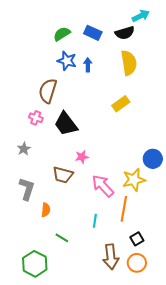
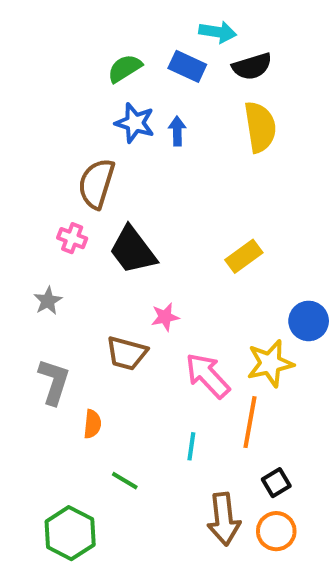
cyan arrow: (141, 16) -> (218, 32), moved, turned 36
yellow rectangle: (121, 104) -> (244, 256), moved

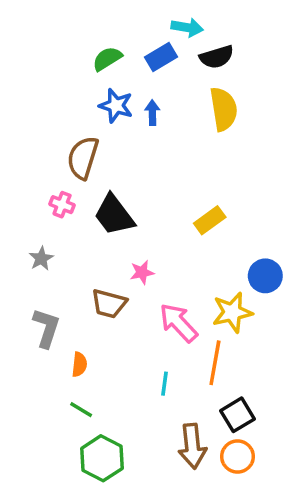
blue rectangle: (187, 66) -> (161, 57), turned -56
green line: (125, 481) -> (81, 410), moved
black square: (276, 483) -> (237, 415), size x1.4
green hexagon: (70, 533) -> (102, 458), moved

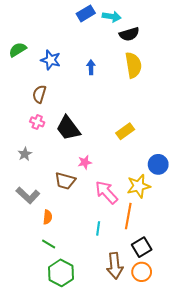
blue rectangle: (161, 57) -> (86, 13), moved
green semicircle: (107, 59) -> (18, 50), moved
blue star: (116, 106) -> (51, 60), moved
brown semicircle: (83, 158) -> (39, 94), moved, size x0.7
gray L-shape: (46, 328) -> (28, 195), turned 115

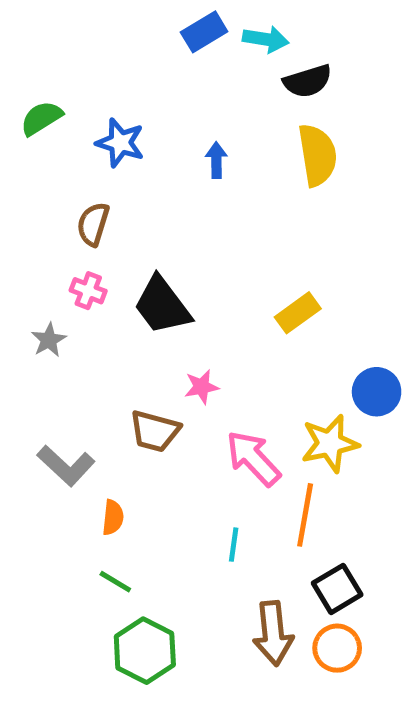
gray star: (25, 154) -> (49, 340), moved

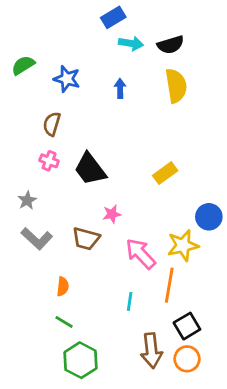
cyan arrow: (266, 39) -> (131, 43), moved
gray star: (49, 340) -> (27, 200), moved
gray L-shape: (66, 466) -> (37, 239), moved

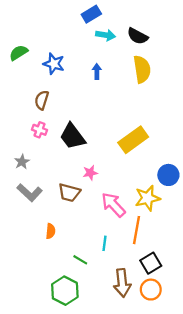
black semicircle: (171, 45) -> (138, 36), turned 45
yellow rectangle: (165, 173) -> (133, 140), size x1.5
green line: (64, 322) -> (80, 260), moved

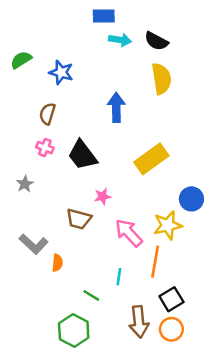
blue rectangle: (91, 14) -> (104, 16), turned 30
blue arrow: (97, 71) -> (116, 107), moved, size x1.6
gray L-shape: (30, 193) -> (34, 244), moved

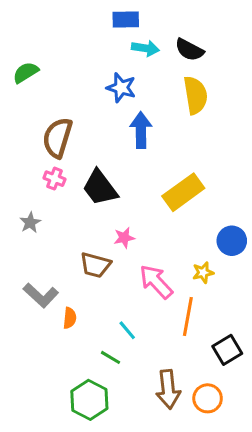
blue star: (61, 72) -> (121, 88), moved
brown semicircle: (47, 114) -> (58, 138), size x1.5
yellow star: (168, 225) -> (203, 273), size x0.6
cyan line: (119, 277) -> (127, 330), moved, turned -48
black square: (171, 299) -> (227, 350), moved

